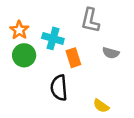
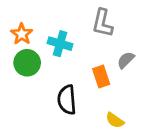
gray semicircle: (111, 53) -> (126, 60), turned 119
orange rectangle: (73, 58) -> (101, 76), moved

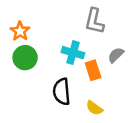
cyan cross: (60, 44) -> (73, 53), moved
yellow semicircle: (115, 120) -> (94, 108), moved

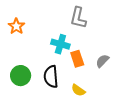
gray semicircle: (116, 55) -> (102, 61), moved
green circle: (25, 58) -> (21, 76), moved

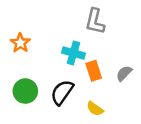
orange star: (16, 26) -> (20, 43), moved
black semicircle: (51, 77) -> (62, 92), turned 40

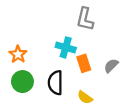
orange star: (20, 43) -> (18, 54), moved
black semicircle: (62, 92) -> (55, 83), turned -35

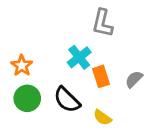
cyan cross: (66, 47) -> (79, 57), turned 36
black semicircle: (55, 83) -> (67, 100), turned -45

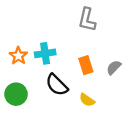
cyan cross: (79, 57) -> (45, 53), moved, turned 30
green circle: (27, 98) -> (16, 94), moved

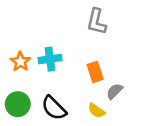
gray semicircle: (114, 67) -> (114, 91), moved
black semicircle: (57, 85) -> (54, 108), moved

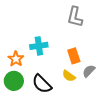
orange star: (20, 62) -> (16, 59), moved
yellow semicircle: (96, 111) -> (69, 76), moved

